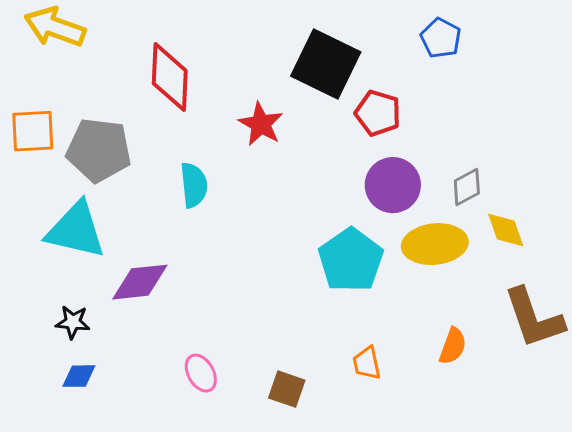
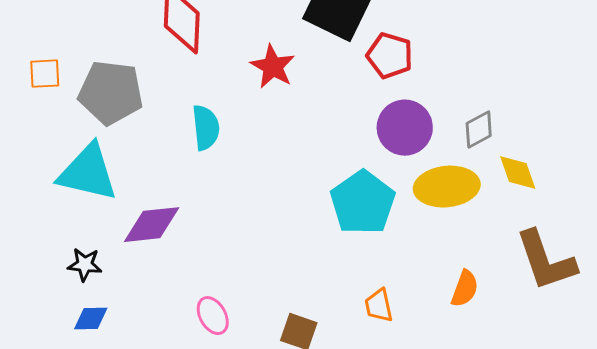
orange square: (33, 131) -> (45, 74), size x0.7

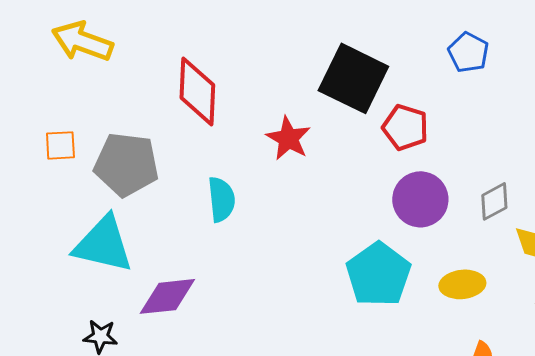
yellow ellipse: (447, 187) -> (462, 284), moved, size x0.7

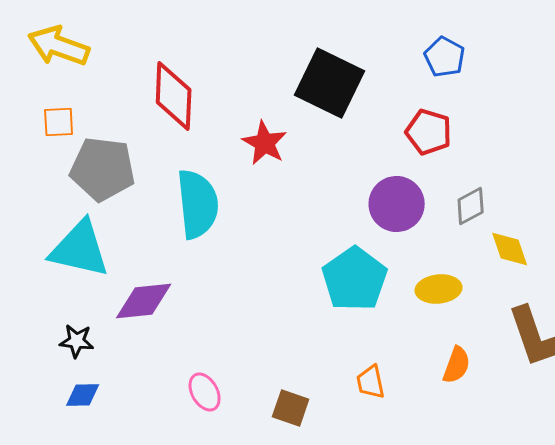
red pentagon: (405, 127) -> (429, 132), moved
orange square: (60, 145) -> (59, 122), moved
cyan semicircle: (221, 199) -> (198, 204), size x1.5

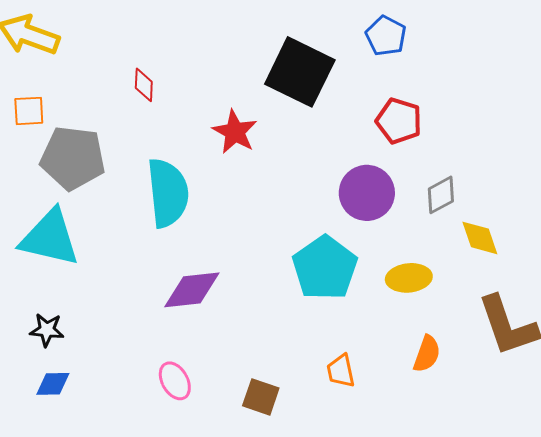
blue pentagon: (445, 57) -> (386, 36), moved
red diamond: (174, 96) -> (144, 85), size x0.5
purple diamond: (144, 301) -> (192, 290), moved

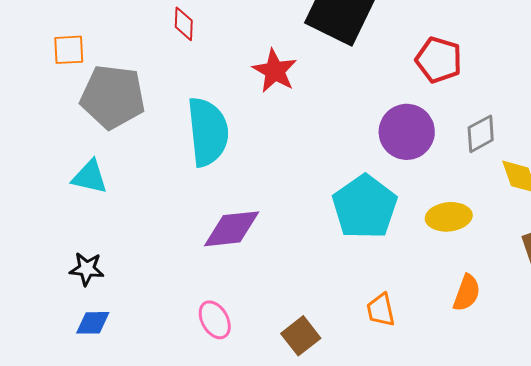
cyan triangle: (50, 238) -> (90, 177), size x0.6
brown square: (261, 397) -> (301, 336), turned 33

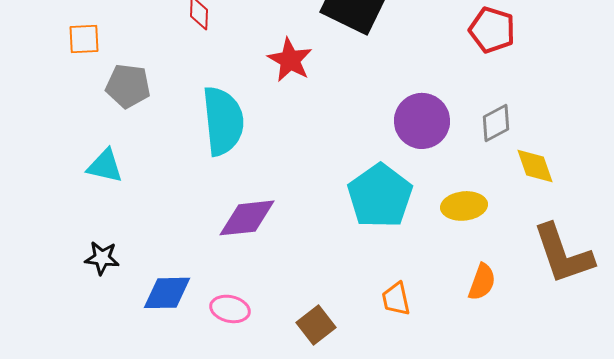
red pentagon: (439, 60) -> (492, 30), moved
gray pentagon: (113, 97) -> (128, 86), size x0.7
pink ellipse: (215, 320) -> (230, 309), turned -48
blue diamond: (93, 323) -> (167, 293), moved, size x1.4

